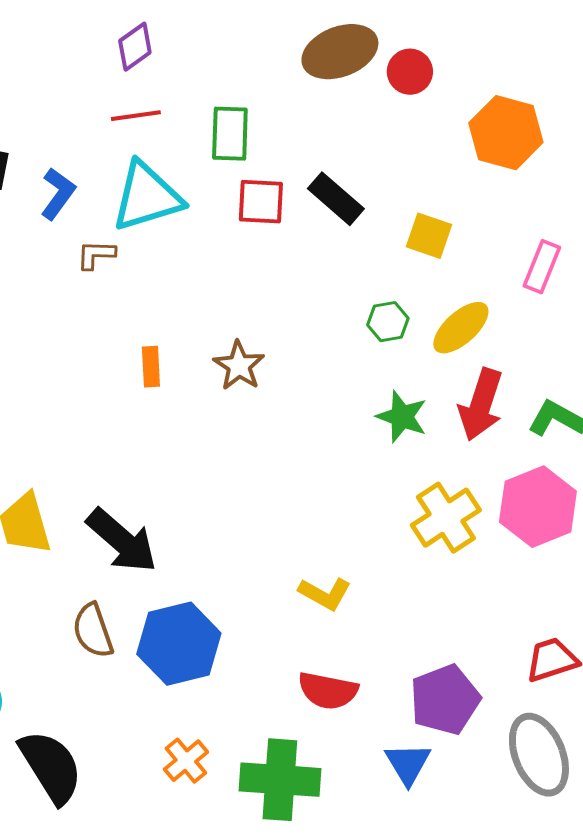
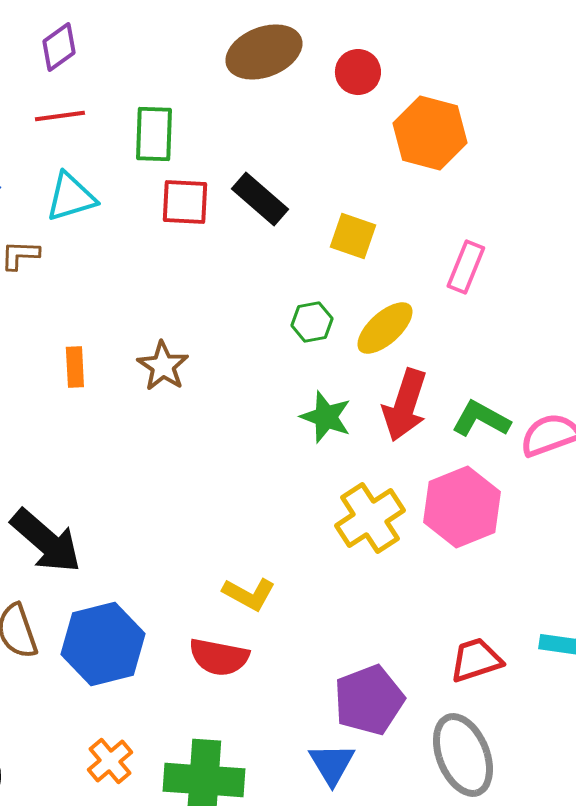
red circle: (410, 72) -> (358, 72), moved
cyan triangle: (147, 197) -> (71, 197), size x0.7
red semicircle: (328, 691) -> (219, 657), moved

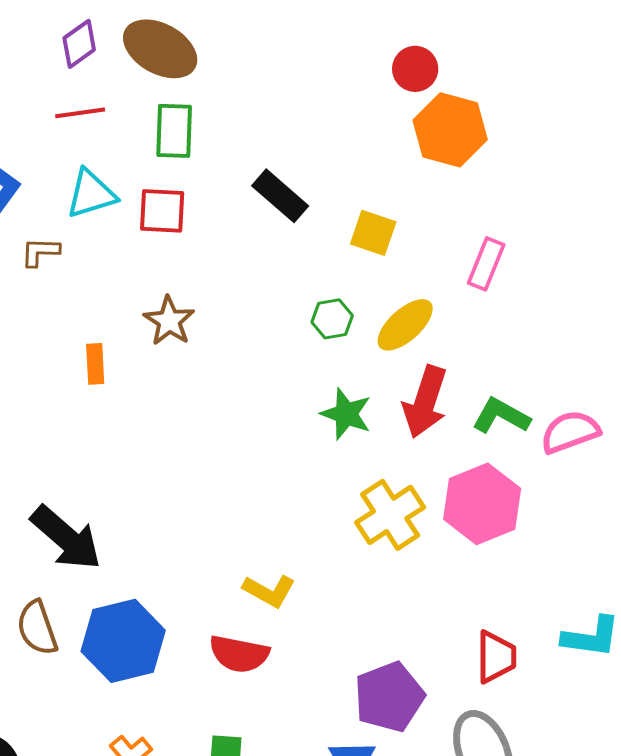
brown ellipse: (264, 52) -> (160, 49), moved, turned 50
red circle: (358, 72) -> (415, 69), moved
red square: (185, 202) -> (162, 211), moved
brown star: (163, 366) -> (169, 321), moved
red trapezoid: (476, 660) -> (496, 657), turned 108

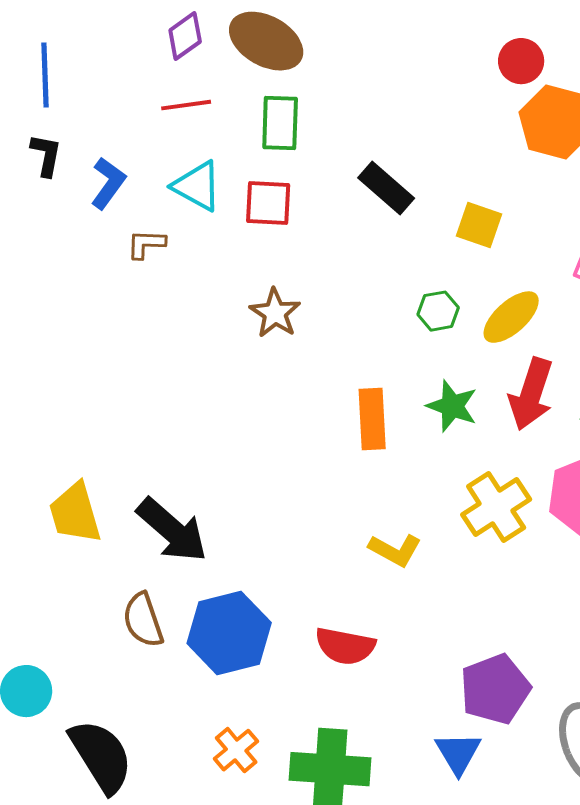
cyan triangle: (91, 194) -> (197, 186), turned 46
orange rectangle: (95, 364) -> (372, 419), moved, size x1.5
yellow L-shape: (269, 591) -> (395, 550), moved

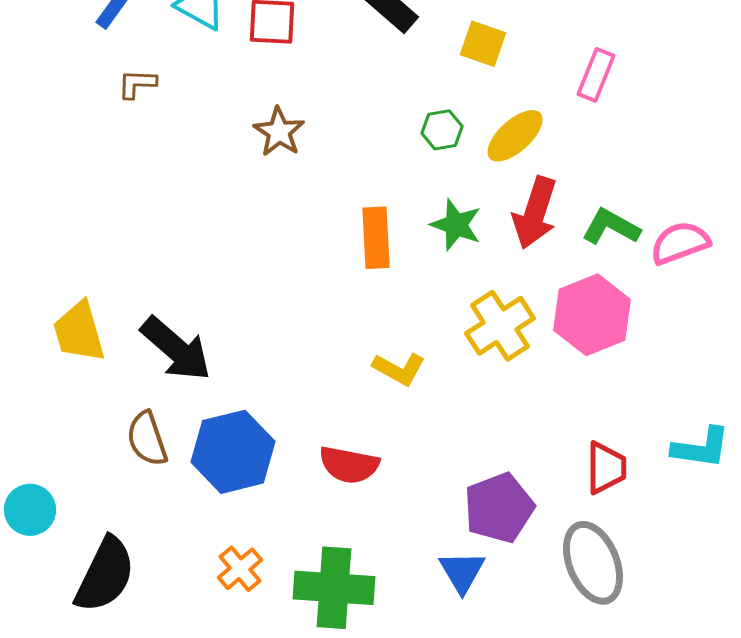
brown L-shape: (146, 244) -> (137, 84), moved
black semicircle: (101, 756) -> (105, 575), turned 58

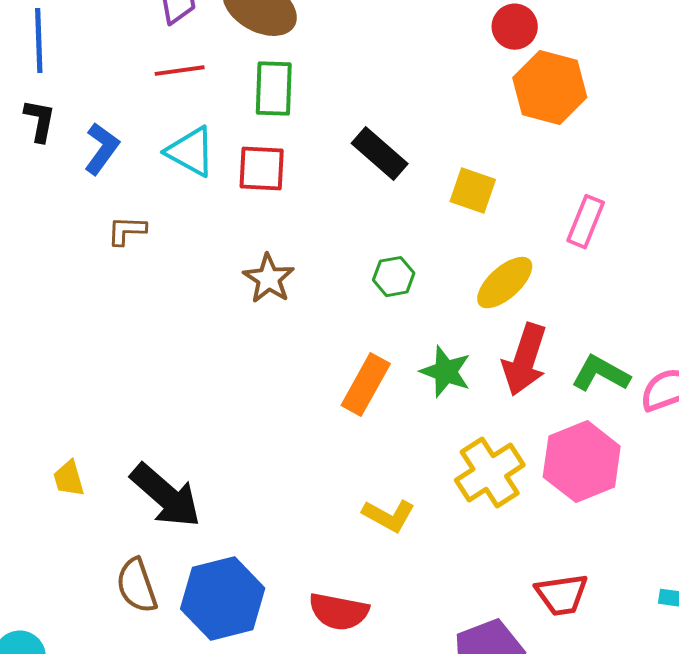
green hexagon: (442, 130) -> (394, 277), moved
orange rectangle: (376, 238) -> (366, 385), turned 32
yellow trapezoid: (79, 332) -> (69, 479), size x0.6
red trapezoid: (606, 468) -> (562, 595), moved, turned 82

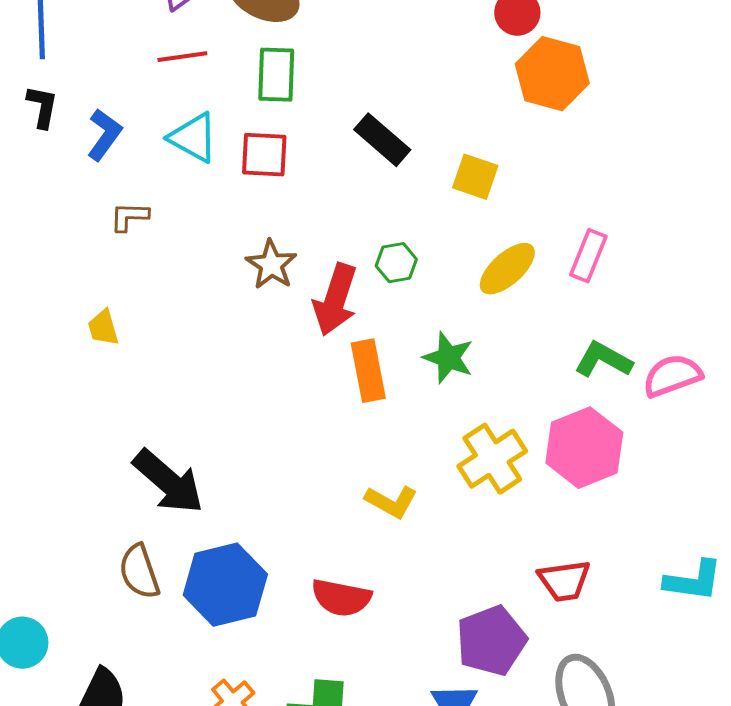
pink rectangle: (586, 222) -> (588, 256), moved
red arrow: (525, 360) -> (335, 300), moved
orange rectangle: (366, 385) -> (368, 371), turned -40
yellow trapezoid: (69, 479) -> (103, 328), moved

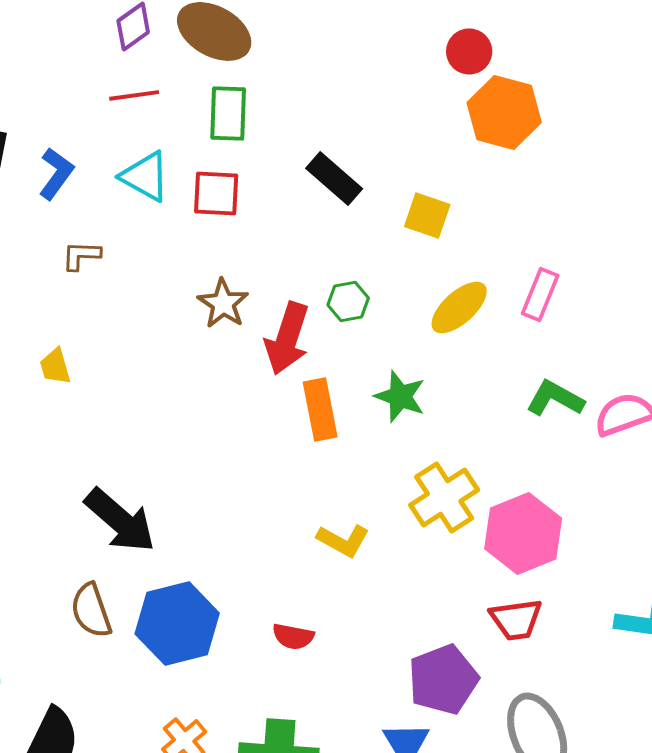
pink hexagon: (584, 448) -> (523, 533), moved
red semicircle: (341, 598) -> (293, 636), size x0.7

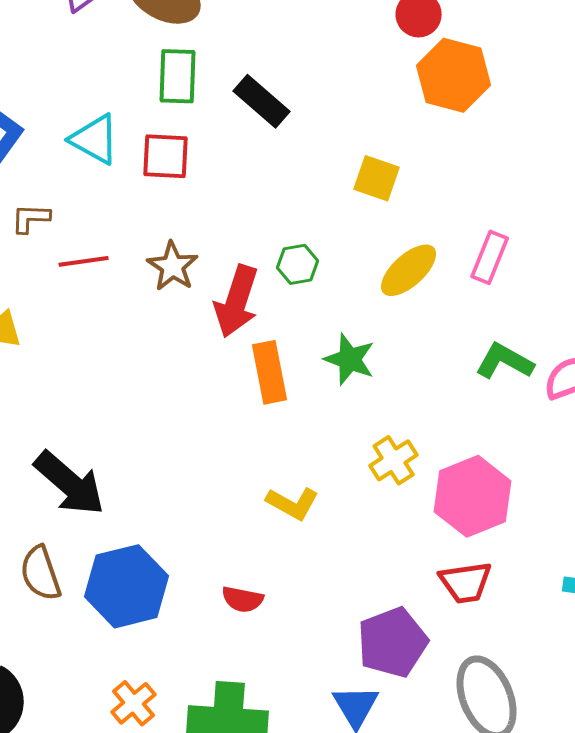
red line: (134, 95) -> (84, 261), moved
black rectangle: (334, 178) -> (262, 101), moved
yellow cross: (444, 497) -> (394, 460), size x0.7

